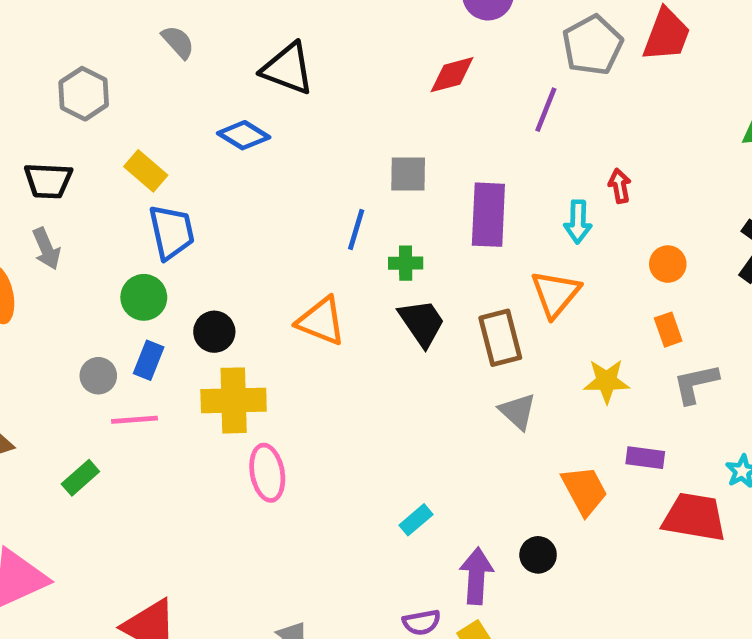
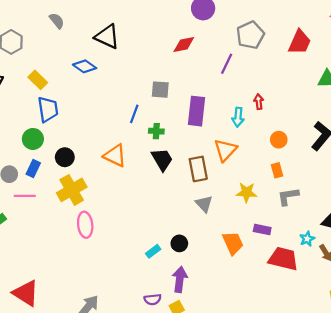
red trapezoid: (667, 35) -> (300, 42), moved
yellow cross: (234, 400) -> (72, 190), turned -32
black circle: (538, 555) -> (179, 243), moved

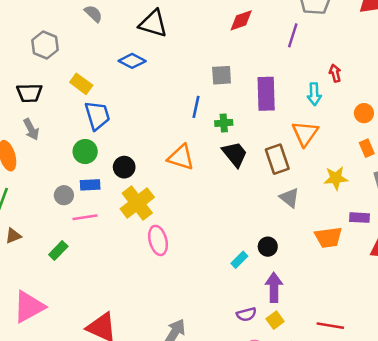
blue rectangle: (33, 168) -> (90, 185), turned 70
orange trapezoid: (233, 243) -> (328, 237), turned 115

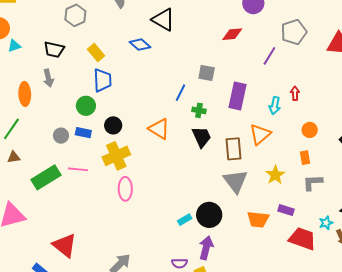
yellow star: (336, 178) -> (275, 175), turned 30
gray triangle: (289, 198) -> (235, 181), size x1.5
pink line: (85, 217) -> (78, 169), moved
black circle: (268, 247) -> (209, 215), size x1.6
green rectangle: (58, 250) -> (46, 177), size x1.8

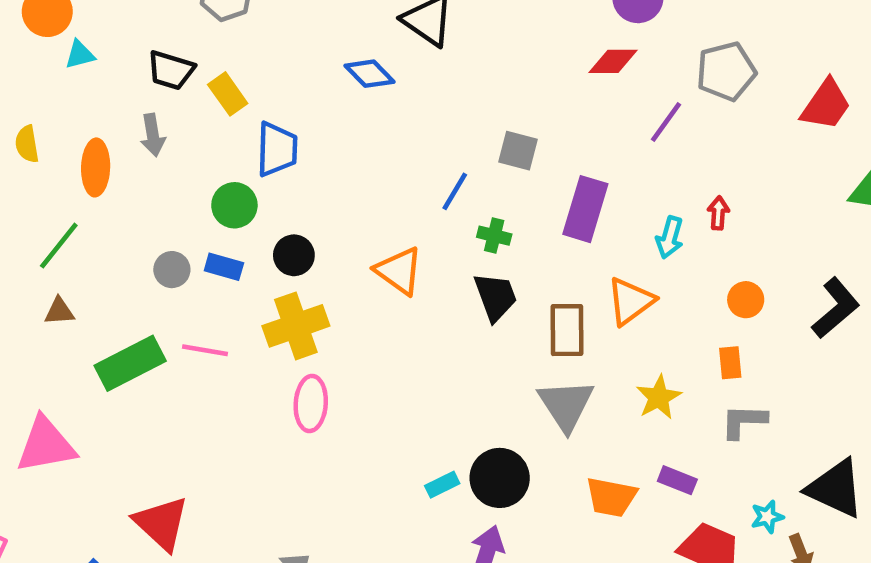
red diamond: (232, 34) -> (613, 61), moved
yellow rectangle: (96, 52) -> (228, 94), moved

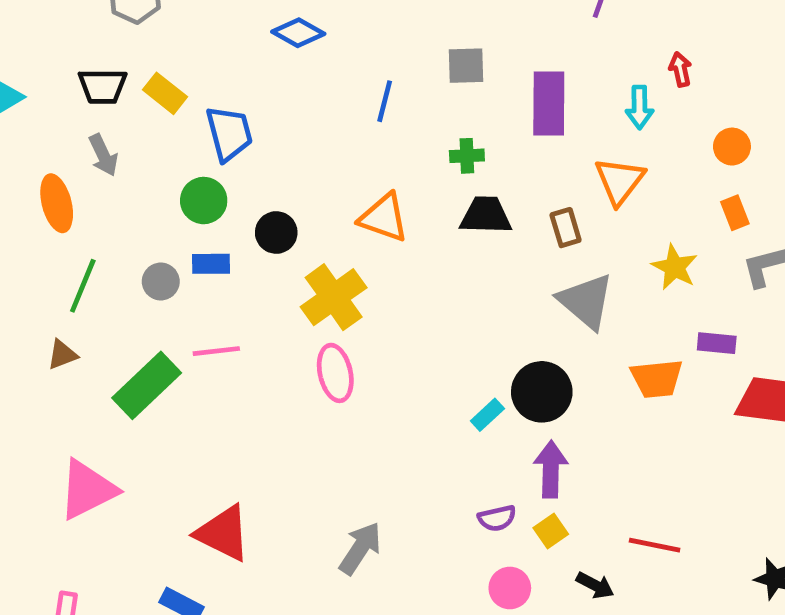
blue line: (455, 191) -> (385, 101), moved
green line: (59, 246) -> (83, 286), moved
black trapezoid: (495, 297) -> (486, 215), turned -52
yellow cross: (296, 326) -> (334, 297), moved
brown rectangle: (567, 330) -> (566, 228), size x0.7

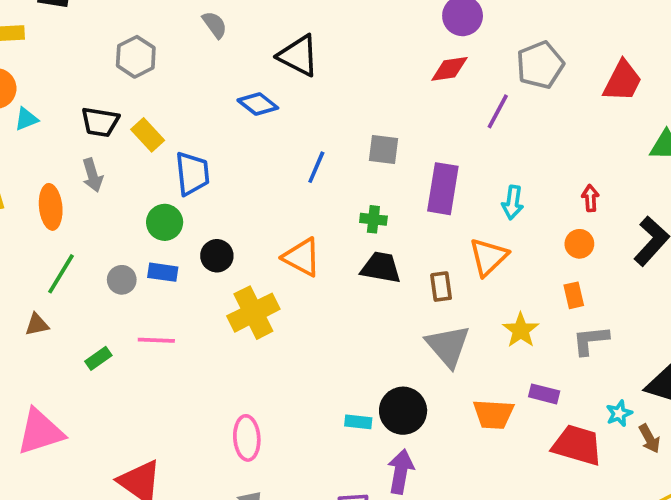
red arrow: (680, 69) -> (590, 198), moved
pink ellipse: (335, 373) -> (247, 438), moved
green rectangle: (147, 385) -> (98, 358), size x0.5
cyan rectangle: (487, 415) -> (358, 422), turned 40

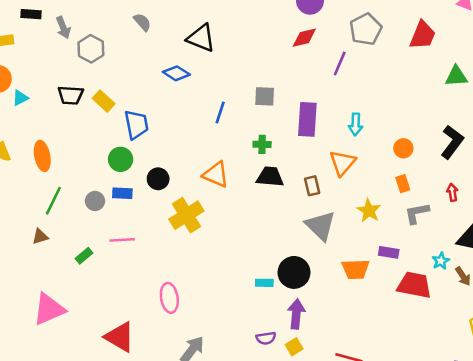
gray arrow: (93, 175) -> (63, 28), moved
red arrow: (590, 198) -> (452, 192), moved
pink ellipse: (247, 438) -> (169, 298), moved

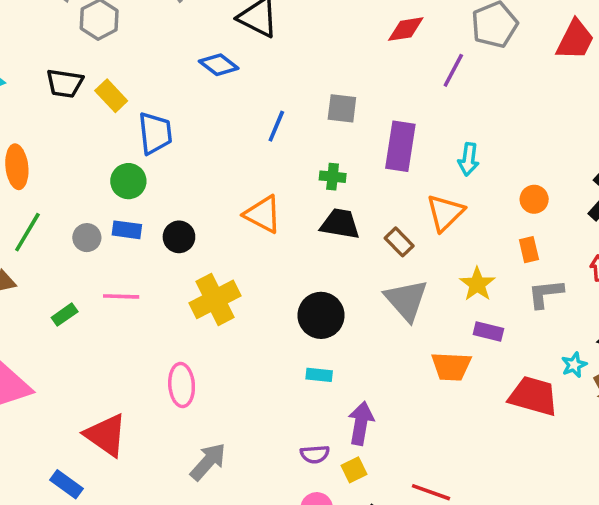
black circle: (158, 179) -> (179, 237), moved
brown rectangle: (312, 186) -> (399, 242), turned -36
yellow cross: (186, 215) -> (215, 299), moved
purple rectangle: (389, 252) -> (488, 331), moved
black circle: (294, 272) -> (321, 315), moved

